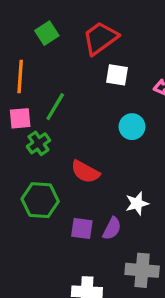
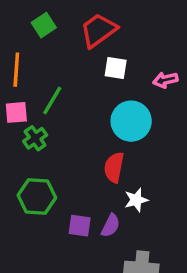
cyan circle: (132, 127) -> (131, 121), size x1.5
red semicircle: (85, 172) -> (114, 167), moved, turned 72

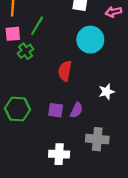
red semicircle: (114, 167) -> (65, 71), moved
green hexagon: (37, 196) -> (17, 109), moved
white star: (136, 200) -> (107, 92), moved

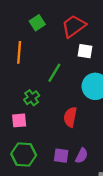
green line: (37, 26) -> (54, 73), moved
pink square: (13, 34) -> (19, 120), moved

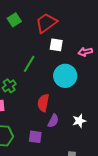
purple semicircle: (82, 156) -> (53, 121), moved

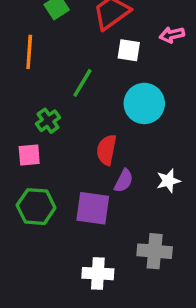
pink arrow: (85, 52) -> (172, 35), moved
purple square: (35, 137) -> (93, 208), size x1.5

